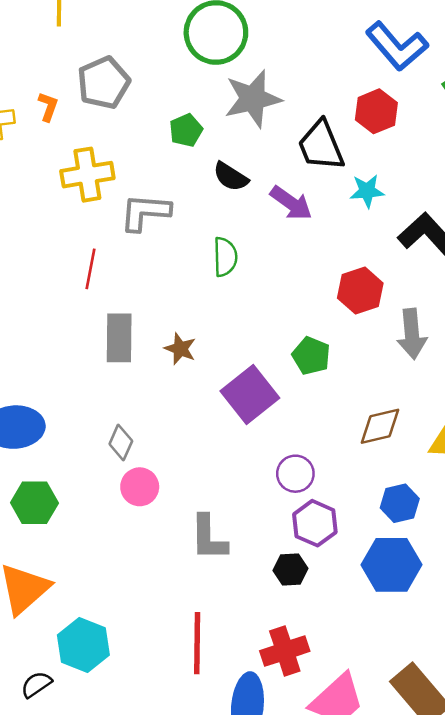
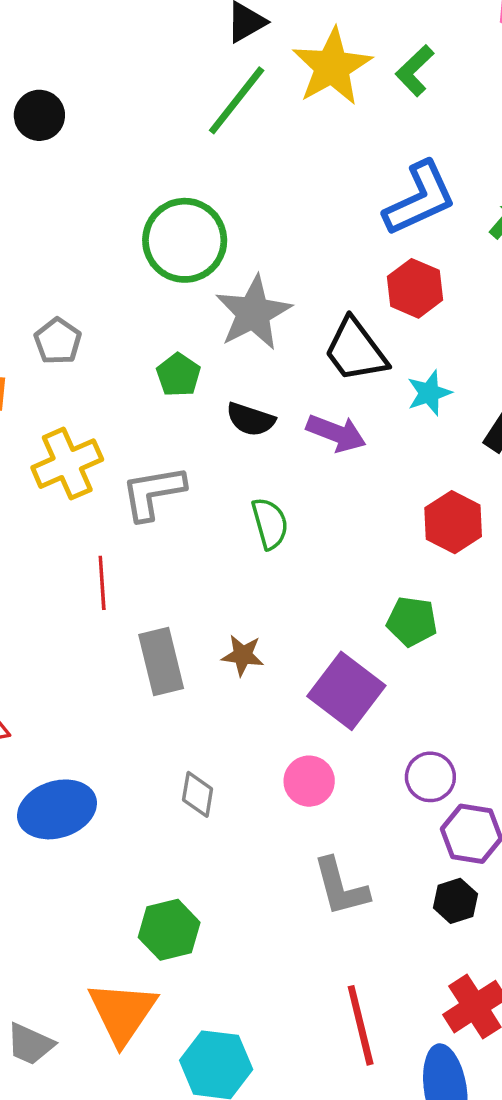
blue L-shape: (397, 46) -> (420, 199), turned -60
gray pentagon: (104, 83) -> (58, 341), size x0.7
pink circle: (140, 487) -> (309, 781), moved
green hexagon: (34, 503) -> (169, 930), moved

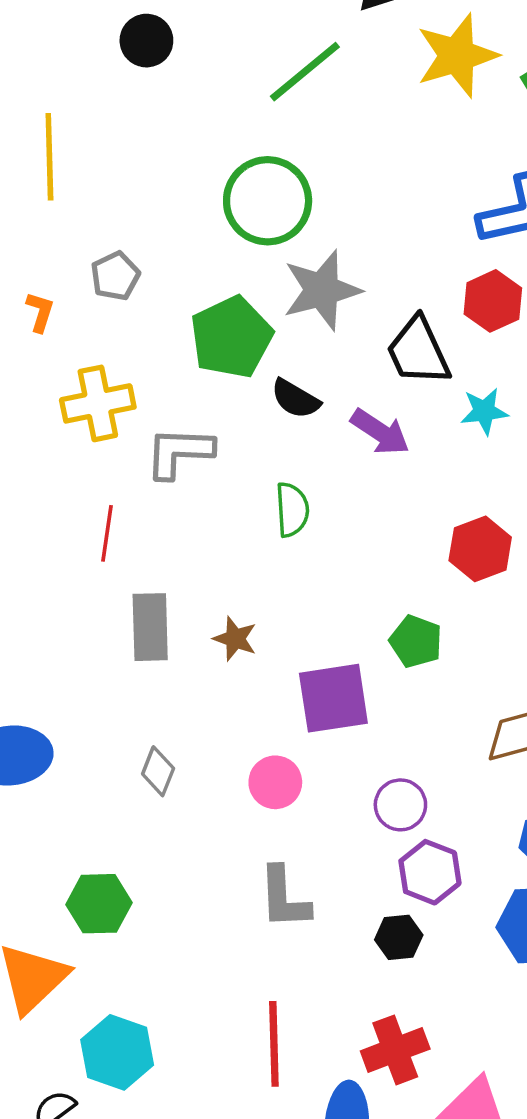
green line: (237, 100) -> (305, 72), moved
green pentagon: (178, 375) -> (231, 337), size x1.8
purple square: (346, 691) -> (333, 698), turned 32

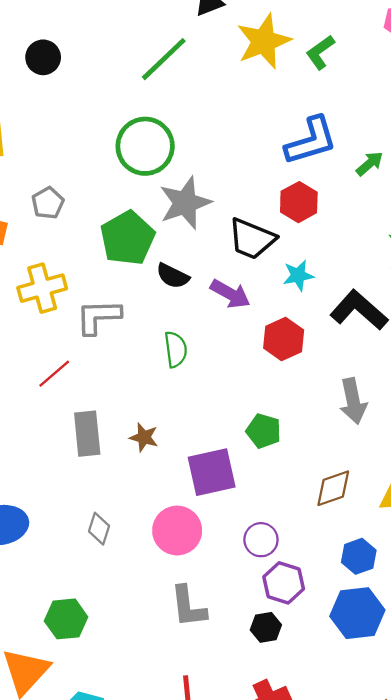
black circle: (146, 41) -> (43, 57), moved
black trapezoid: (418, 351) -> (252, 239), turned -39
red line: (107, 533) -> (54, 374), turned 45
red hexagon: (480, 549) -> (284, 339), moved
pink circle: (275, 782) -> (177, 531), size x1.4

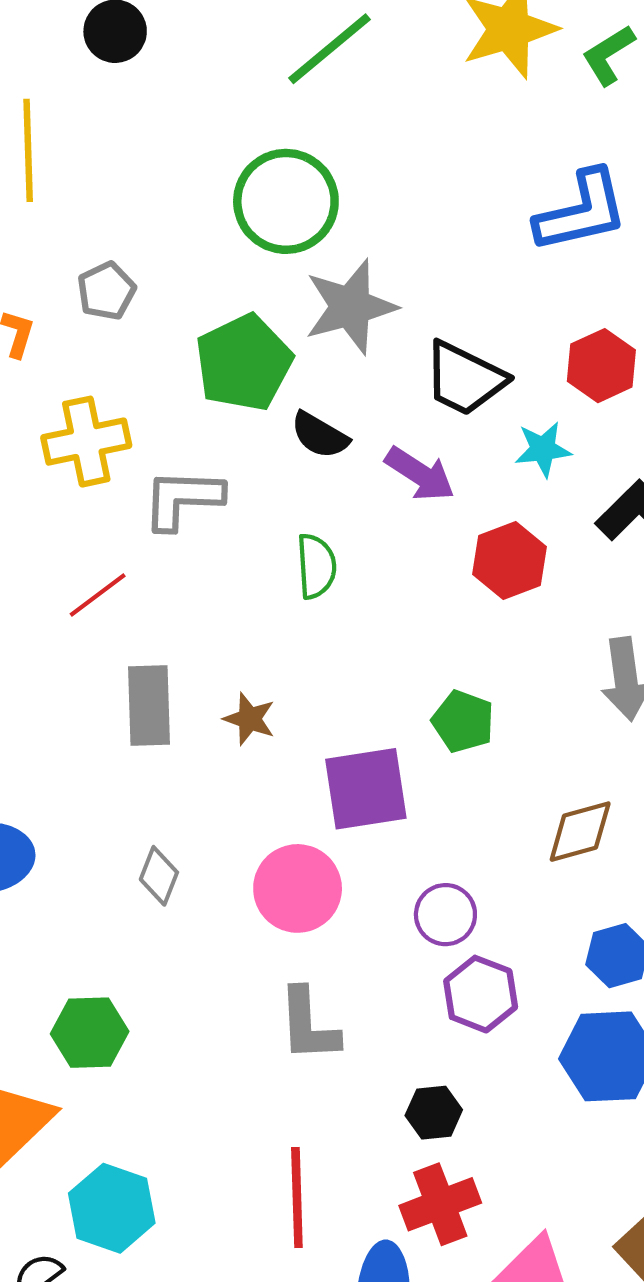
red hexagon: (299, 202) -> (601, 366), moved
black hexagon: (266, 627) -> (434, 1113), moved

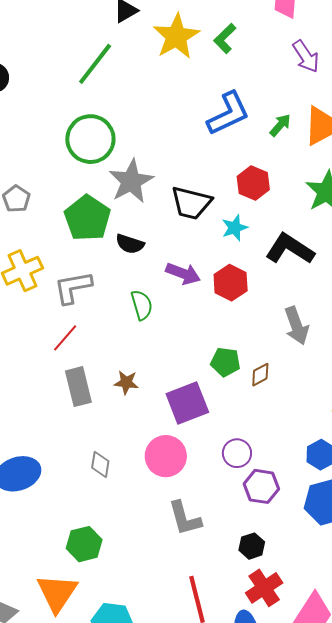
purple arrow: (420, 474) -> (183, 274), moved
red line: (98, 595) -> (65, 338), moved
brown diamond: (580, 832) -> (260, 375), moved, size x0.7

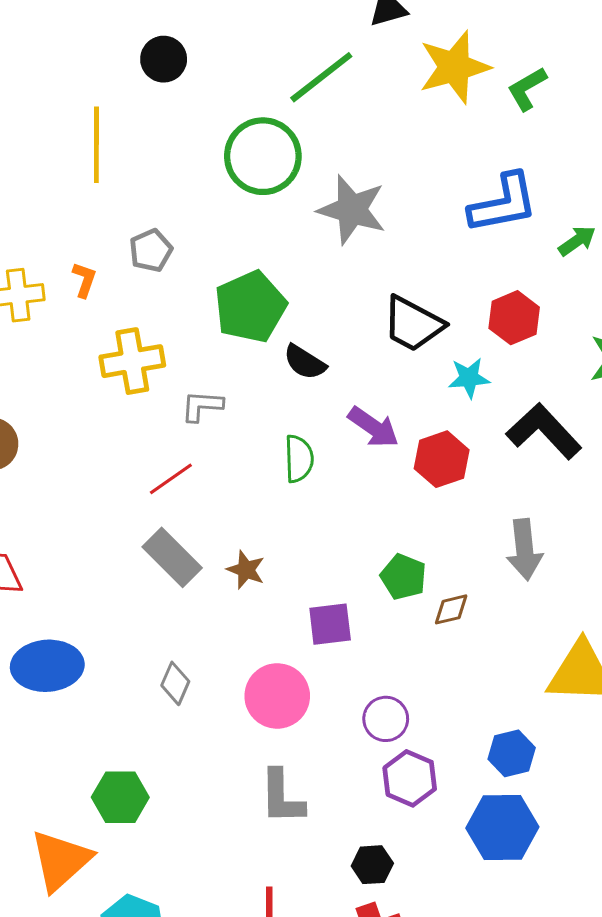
green circle: (90, 139) -> (263, 156), moved
gray star: (131, 181) -> (352, 210), moved, turned 30
gray L-shape: (73, 287) -> (202, 406), size x0.7
gray rectangle: (78, 387) -> (172, 557), turned -45
purple square: (187, 403) -> (330, 624), size x0.7

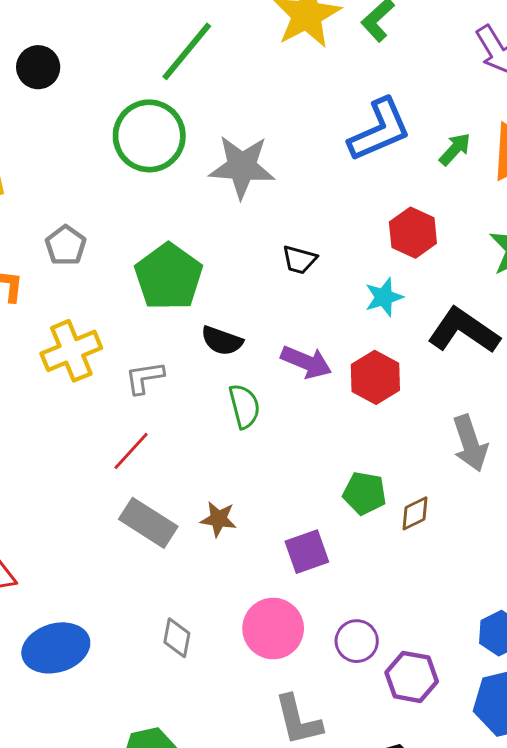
black trapezoid: (413, 324) -> (299, 260), moved, size x0.6
black semicircle: (305, 362) -> (222, 341), moved
purple circle: (386, 719) -> (357, 641), moved

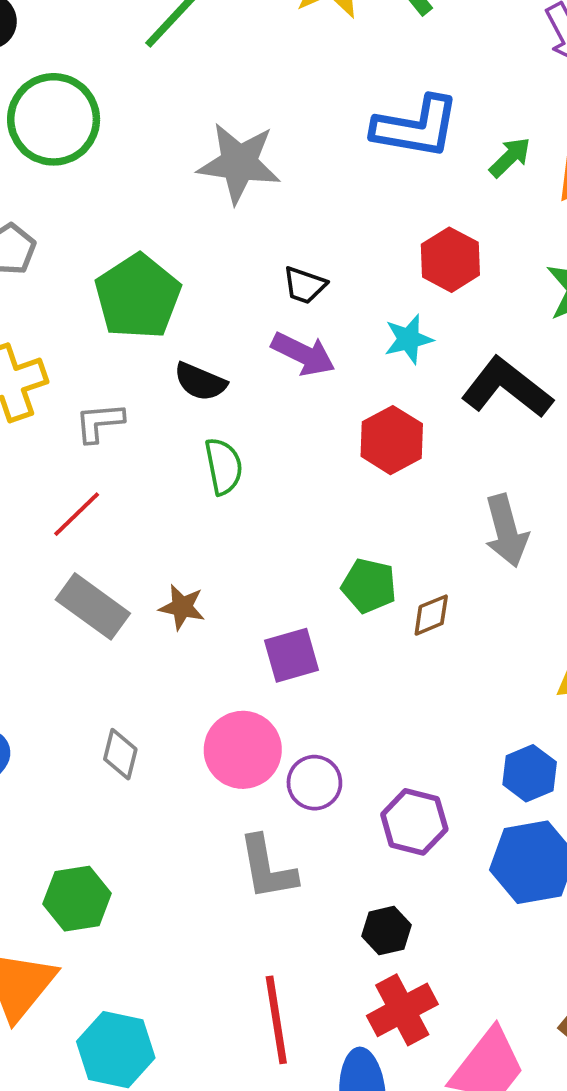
blue L-shape: (380, 130) -> (416, 127), turned 30
green circle: (149, 136) -> (54, 119), moved
purple arrow: (306, 362) -> (303, 354), moved
purple circle: (357, 641) -> (314, 783), moved

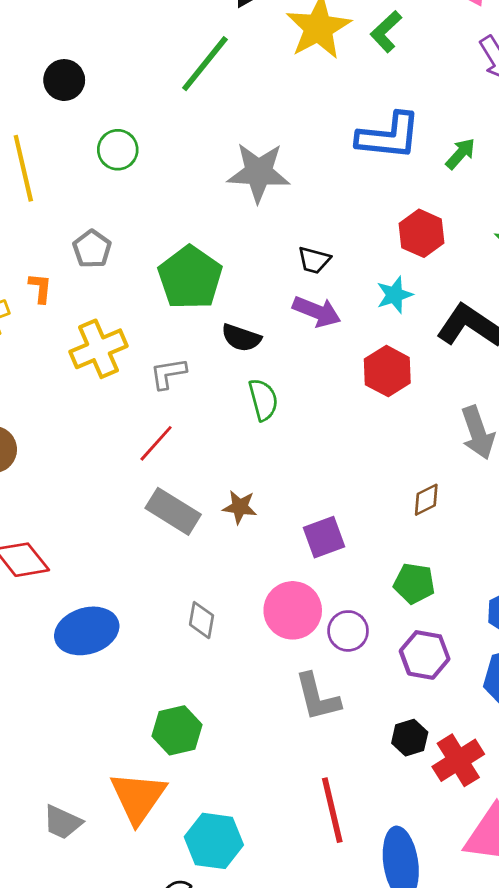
green circle: (54, 119) -> (118, 150), size x0.6
green pentagon: (369, 586) -> (414, 583), moved
red cross: (402, 1010) -> (458, 760), moved

